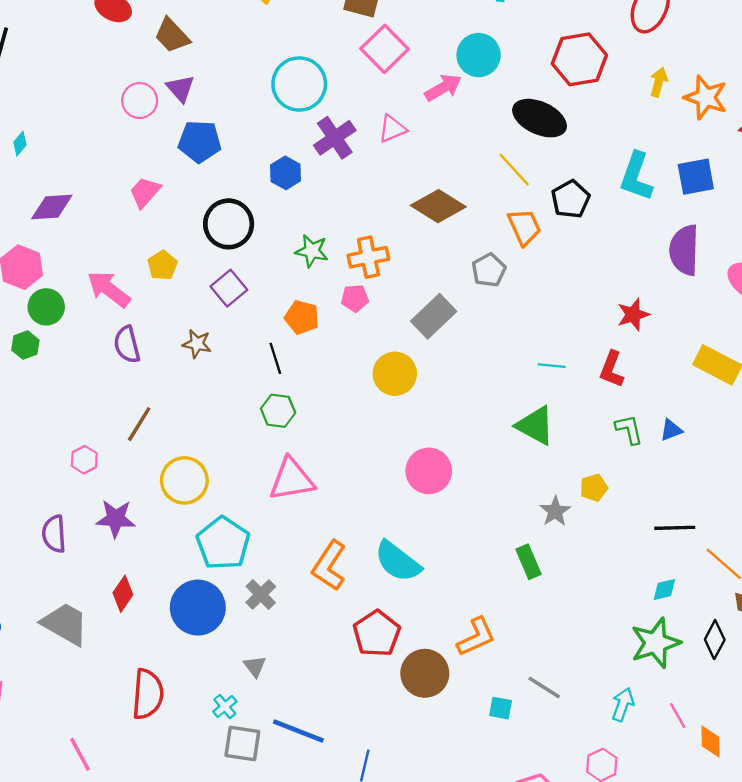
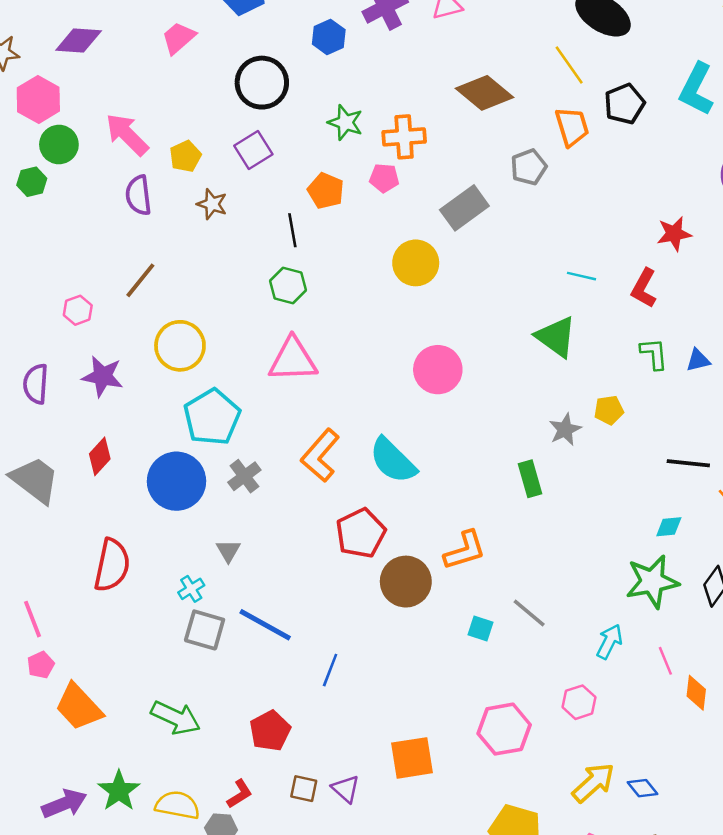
yellow pentagon: (162, 265) -> (185, 156), moved

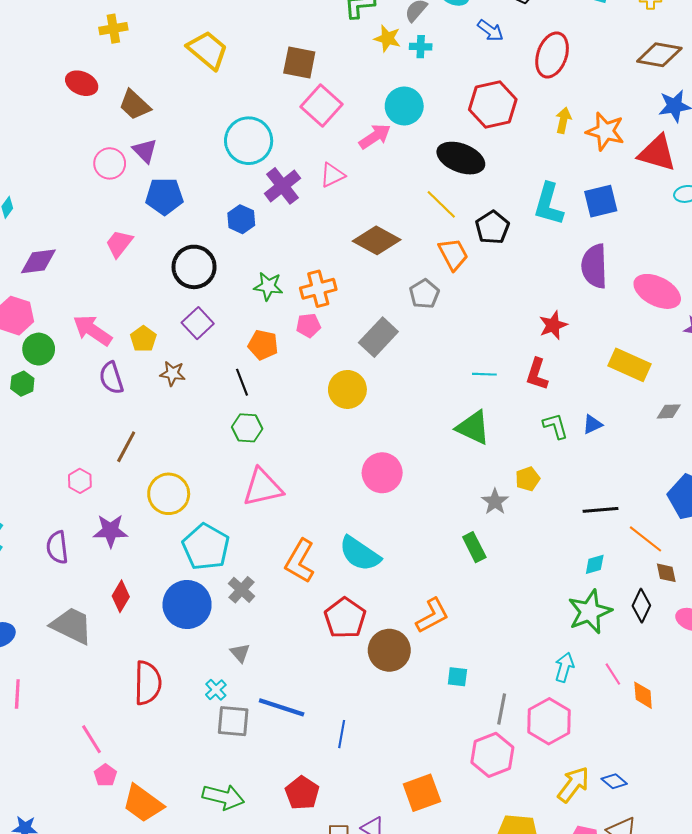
gray line: (529, 613) -> (502, 709), moved, turned 72
pink hexagon: (579, 702) -> (549, 721), size x1.6

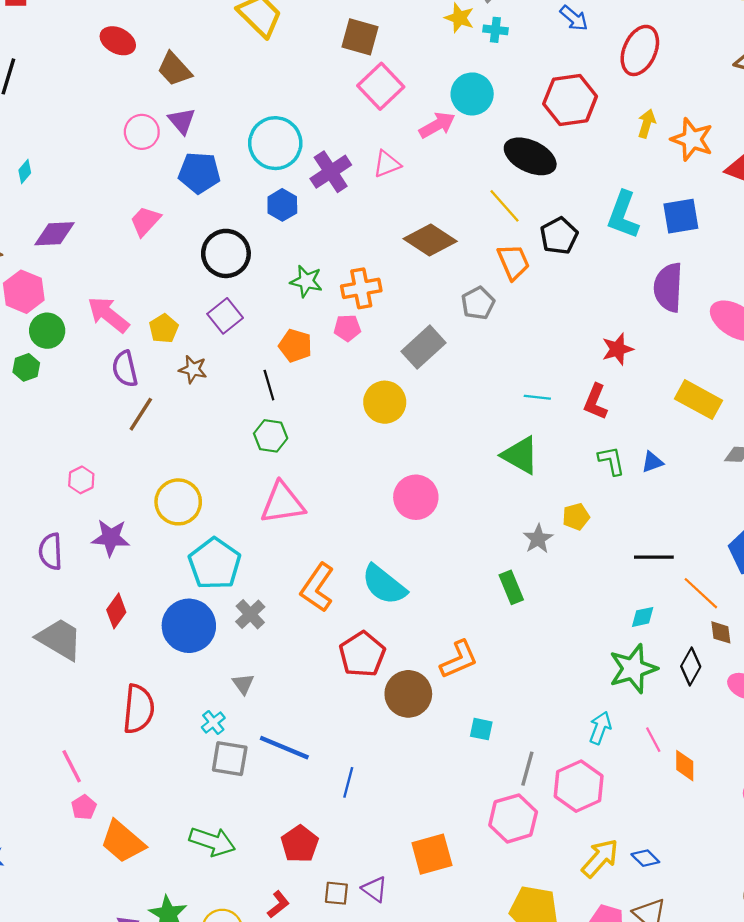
cyan circle: (249, 141) -> (275, 143), moved
brown line: (126, 447) -> (141, 414), moved

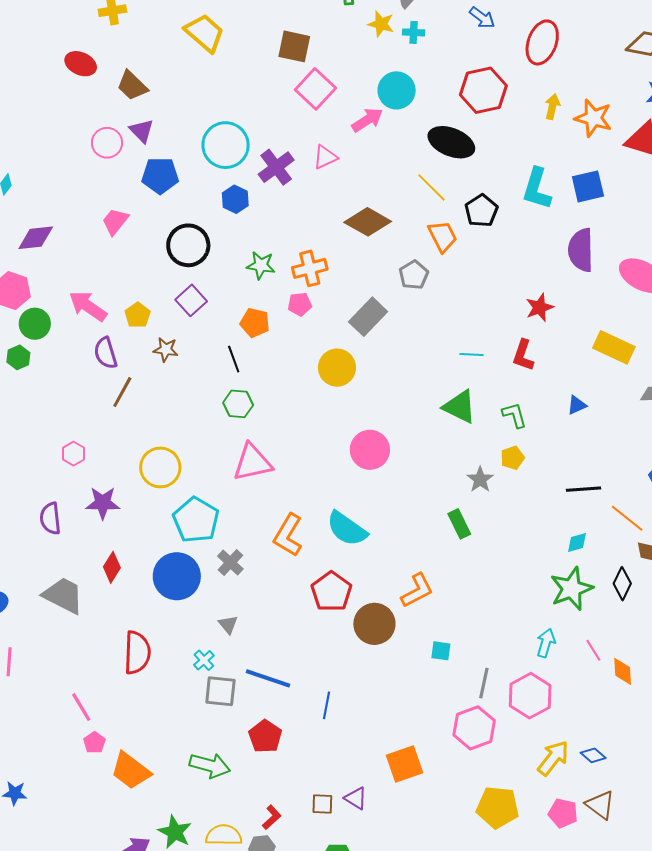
green L-shape: (611, 461) -> (514, 415), moved
red pentagon: (300, 844) -> (265, 736), moved

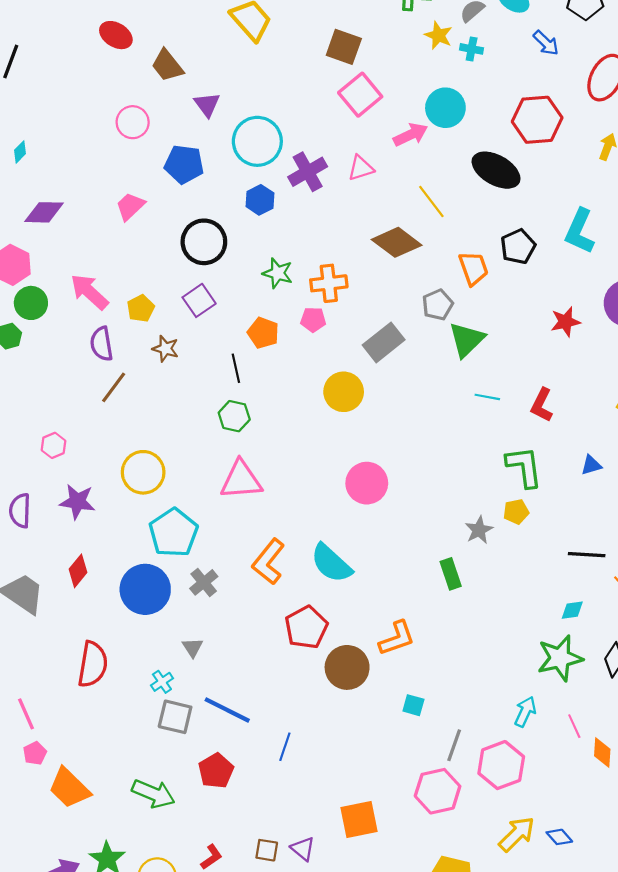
purple triangle: (142, 131) -> (207, 104), moved
yellow line: (432, 187) -> (431, 202), moved
red star: (540, 307) -> (565, 322), moved
green triangle: (460, 407) -> (467, 340), moved, turned 42
green L-shape: (514, 415) -> (524, 467), size x1.5

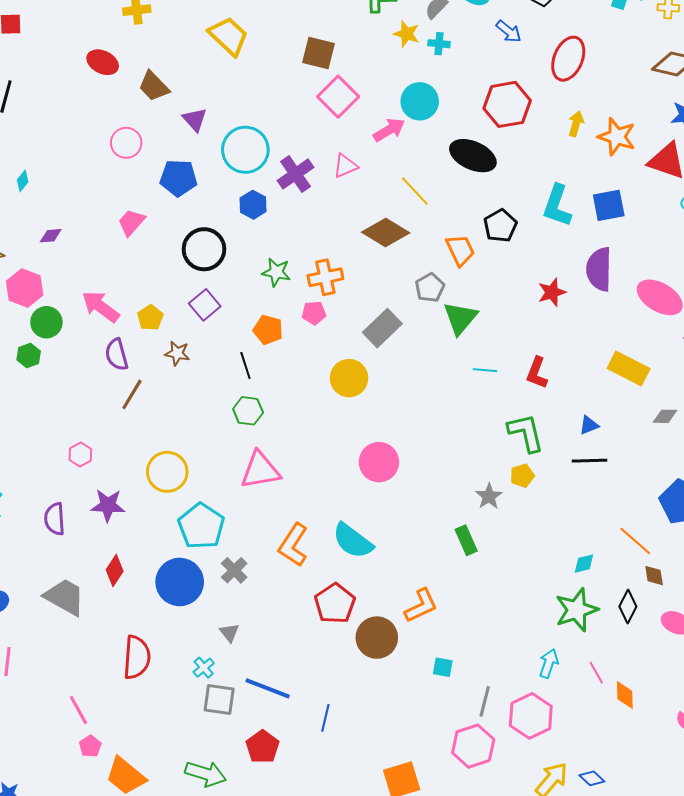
purple diamond: (44, 212) -> (51, 236), size x0.6
black line: (587, 555) -> (589, 461), moved

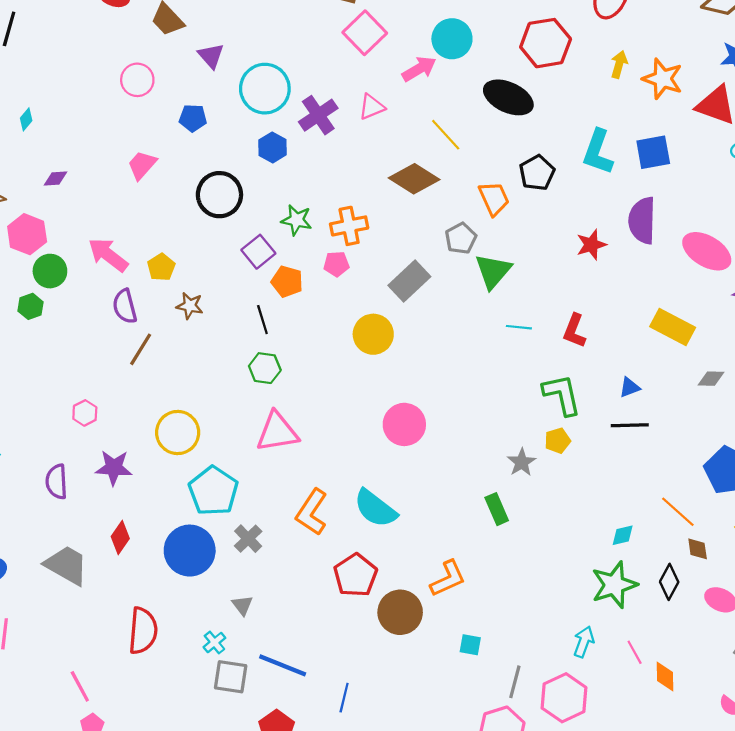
blue pentagon: (178, 178) -> (193, 118), size x0.7
purple square: (205, 305) -> (258, 252), moved

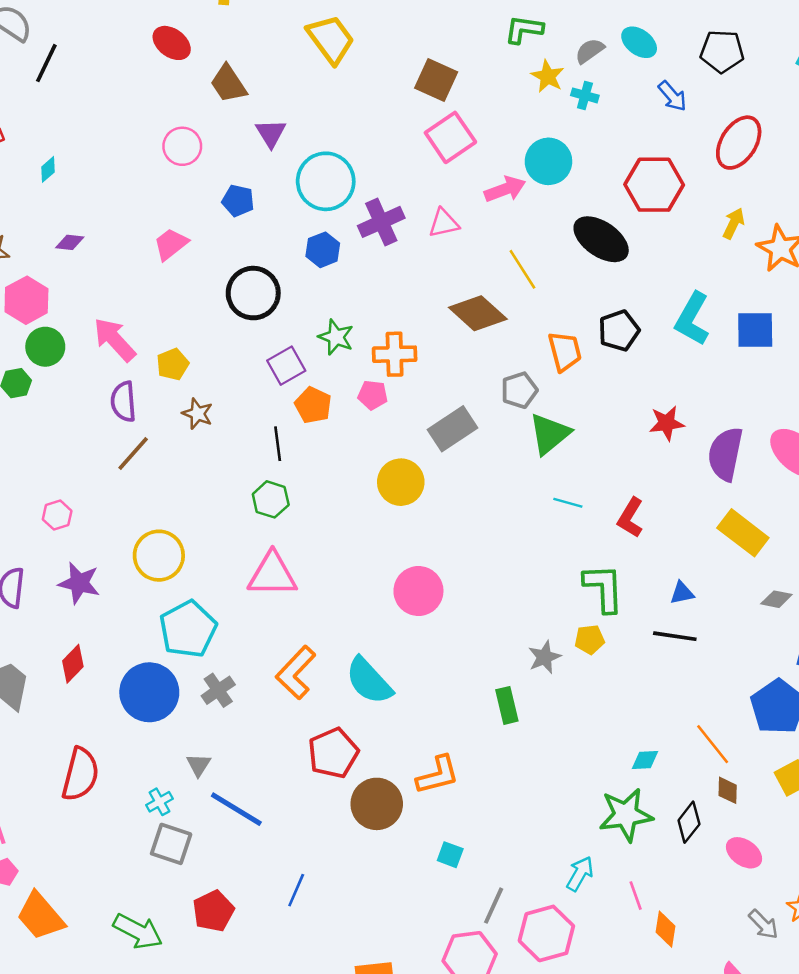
purple semicircle: (642, 220) -> (725, 454), moved
blue line: (283, 665) -> (236, 809), moved

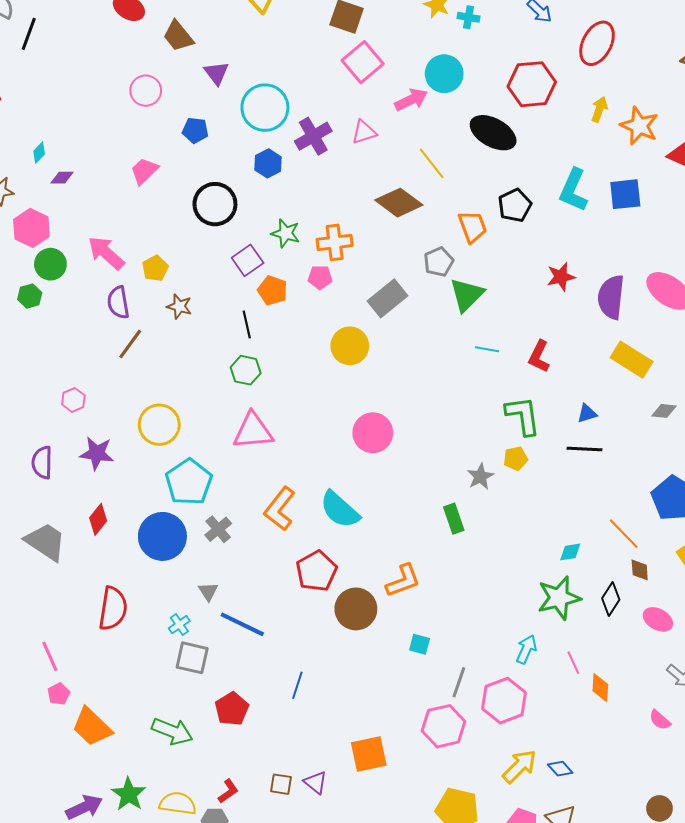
cyan diamond: (48, 169) -> (39, 153), moved

